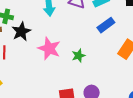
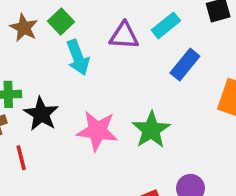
green star: (78, 56) -> (151, 130), size x1.5

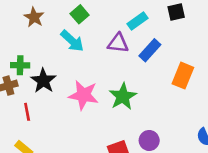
green square: (61, 22) -> (80, 14), moved
purple triangle: (124, 36) -> (118, 43), moved
cyan arrow: (78, 57) -> (72, 41), turned -30

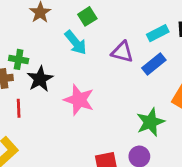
cyan rectangle: (138, 21) -> (158, 33), moved
green star: (123, 96) -> (150, 122), moved

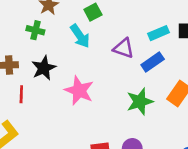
green cross: (19, 59) -> (35, 30), moved
green star: (150, 122) -> (140, 102), moved

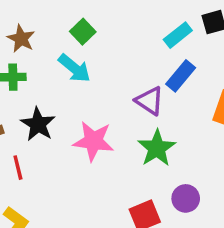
purple triangle: (124, 48) -> (150, 101), moved, turned 30
green star: (140, 102) -> (157, 148), moved

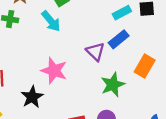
black star: (38, 124) -> (32, 97), moved
green star: (157, 148) -> (113, 85), moved

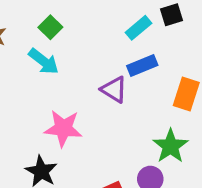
blue rectangle: (119, 39) -> (142, 65), turned 30
green star: (113, 85) -> (170, 146), moved

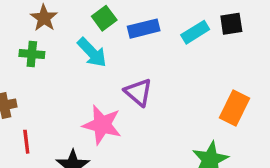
blue rectangle: (142, 65) -> (144, 29), moved
purple triangle: (114, 89) -> (138, 92), moved

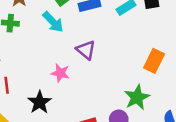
pink star: (102, 125) -> (60, 73), size x0.7

